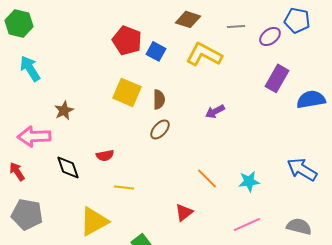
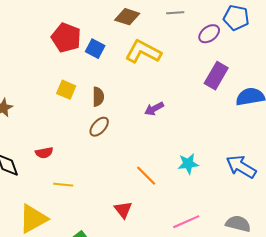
gray line: (236, 26) -> (175, 13), moved
yellow square: (127, 92) -> (66, 90), size x0.7
cyan star: (249, 181) -> (188, 164), moved
red triangle: (184, 212) -> (123, 210), turned -30

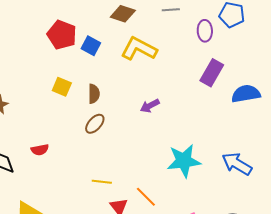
purple ellipse: (209, 34) -> (205, 31), turned -55
cyan star: (188, 164) -> (184, 161), size x1.6
orange line: (146, 176) -> (146, 197), moved
yellow line: (63, 185) -> (102, 182), moved

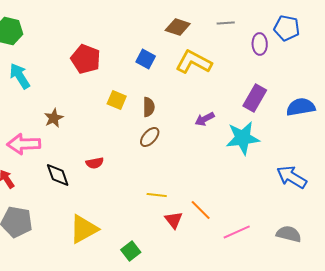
red pentagon: (62, 35) -> (86, 59), moved
purple rectangle: (212, 73) -> (255, 98), moved
cyan star: (184, 161) -> (243, 138), moved

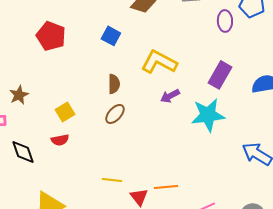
yellow L-shape: (194, 62) -> (159, 62), moved
yellow square: (117, 100) -> (65, 112), moved, turned 36
yellow line: (157, 195) -> (112, 180), moved
orange line: (201, 210) -> (166, 187), turned -50

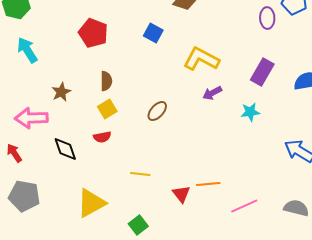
brown semicircle: (114, 84) -> (106, 81), moved
cyan star: (208, 115) -> (250, 112), size x0.6
yellow line: (112, 180) -> (140, 174), moved

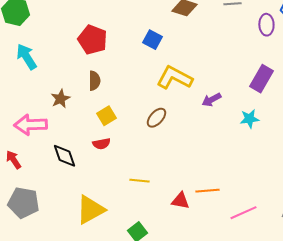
yellow L-shape: (201, 59) -> (174, 78), moved
brown semicircle: (106, 81) -> (94, 81), moved
red triangle: (181, 194) -> (180, 201), turned -42

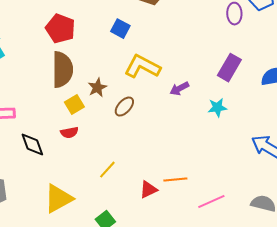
brown semicircle: (94, 81) -> (62, 70), size x1.8
brown star: (60, 99) -> (97, 88), moved
yellow line: (139, 181) -> (107, 170), turned -54
red triangle: (180, 201) -> (148, 190), turned -36

